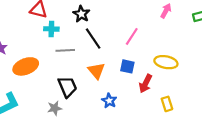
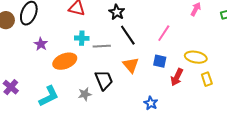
cyan cross: (51, 29) -> (82, 38), moved
blue star: (109, 101) -> (151, 103), moved
yellow rectangle: (167, 104) -> (207, 79), moved
gray star: (55, 108) -> (85, 94), moved

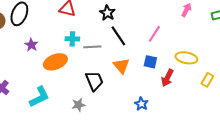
yellow rectangle: (207, 79) -> (207, 80), moved, turned 48
gray star: (85, 94) -> (78, 105), moved

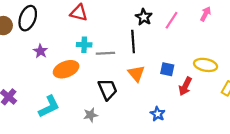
black star: (107, 13) -> (144, 17), moved
pink line: (154, 34) -> (171, 20), moved
black line: (118, 36) -> (133, 42), turned 30

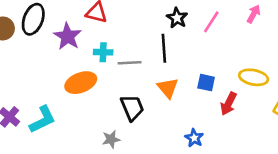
purple star: (40, 51) -> (68, 36), moved, size x1.5
cyan L-shape: (49, 106) -> (42, 120), moved

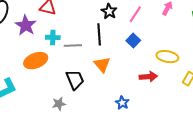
blue square: (206, 83) -> (133, 40), moved, turned 32
red arrow: (228, 104) -> (148, 77), turned -120

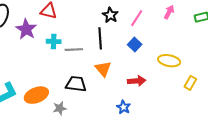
orange ellipse: (36, 61) -> (36, 95), moved
red arrow: (148, 77) -> (137, 81), moved
black trapezoid: (75, 80) -> (76, 84), turned -60

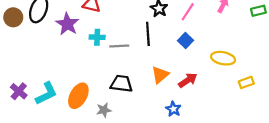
orange triangle: (103, 69) -> (160, 75), moved, turned 30
red arrow: (137, 81) -> (188, 80), turned -30
yellow rectangle: (190, 83) -> (246, 82), turned 40
orange ellipse: (36, 95) -> (78, 96), turned -40

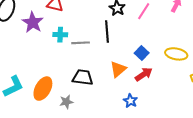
blue square: (186, 41) -> (142, 53), moved

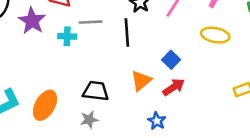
gray line: (81, 43) -> (90, 22), moved
yellow ellipse: (176, 54) -> (215, 35), moved
gray star: (66, 102) -> (89, 120), moved

